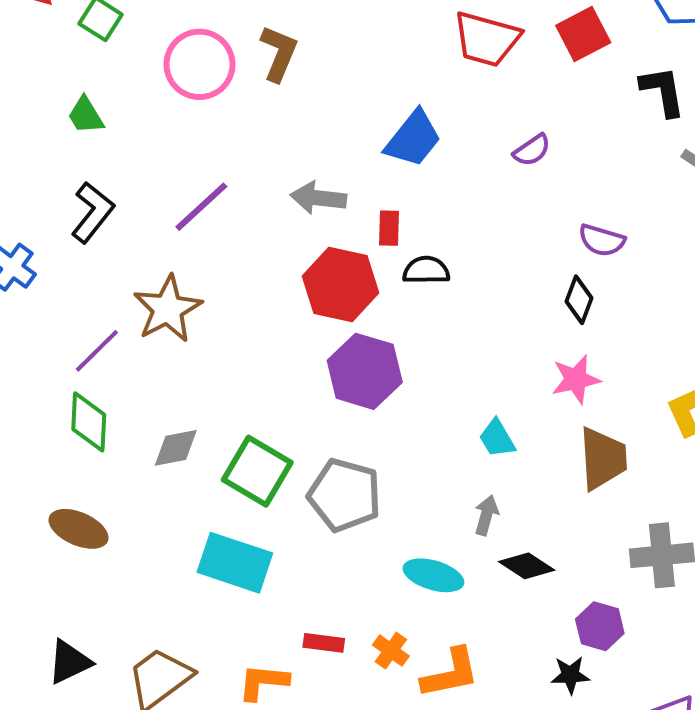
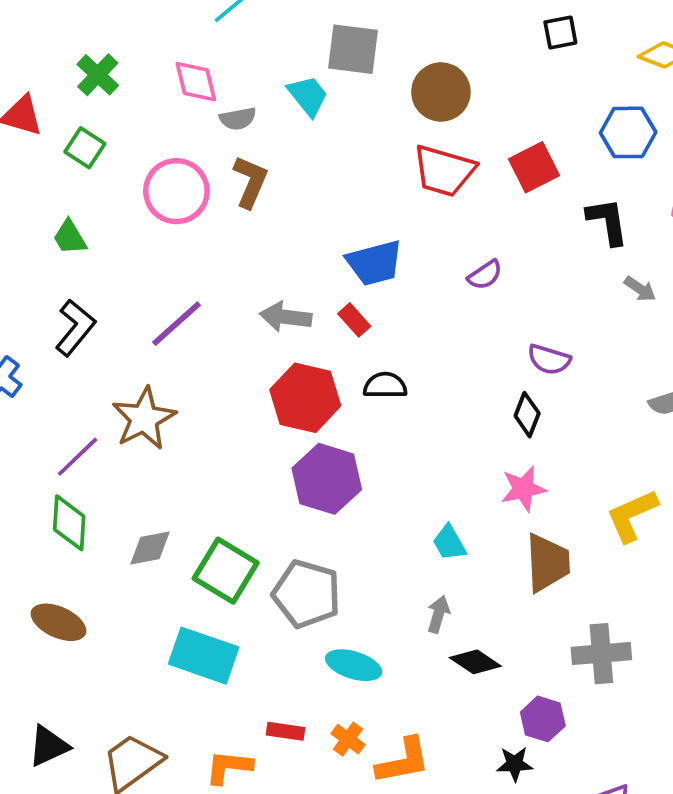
blue trapezoid: (413, 139) -> (375, 263), turned 36
red rectangle: (389, 228) -> (354, 320), moved, turned -44
cyan ellipse: (433, 575) -> (354, 665), moved

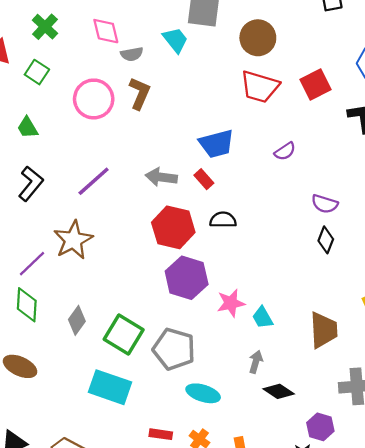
black diamond: (527, 415) -> (326, 240), moved
pink star: (523, 489) -> (231, 303), moved
gray diamond: (150, 548) -> (77, 320), turned -44

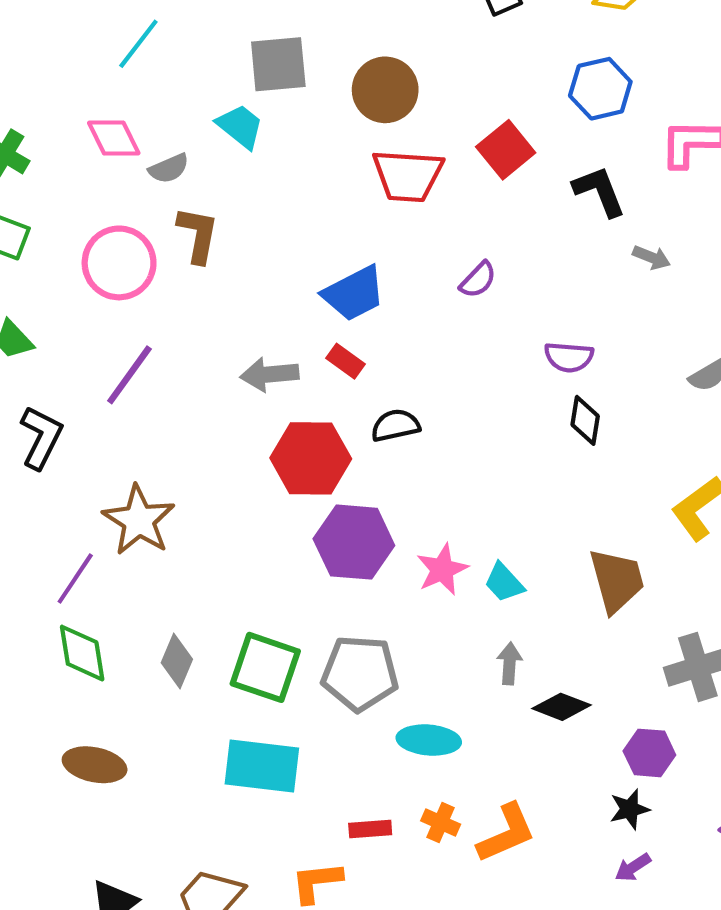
purple line: (94, 181) -> (129, 375), moved

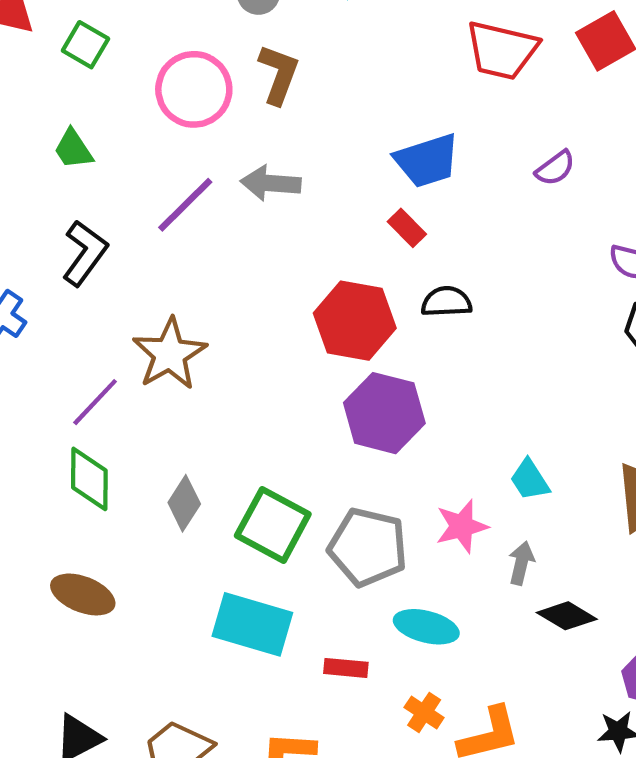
gray arrow: (269, 374) -> (271, 183), moved
pink star: (442, 569) -> (462, 526), moved
red rectangle: (370, 829) -> (346, 668), moved

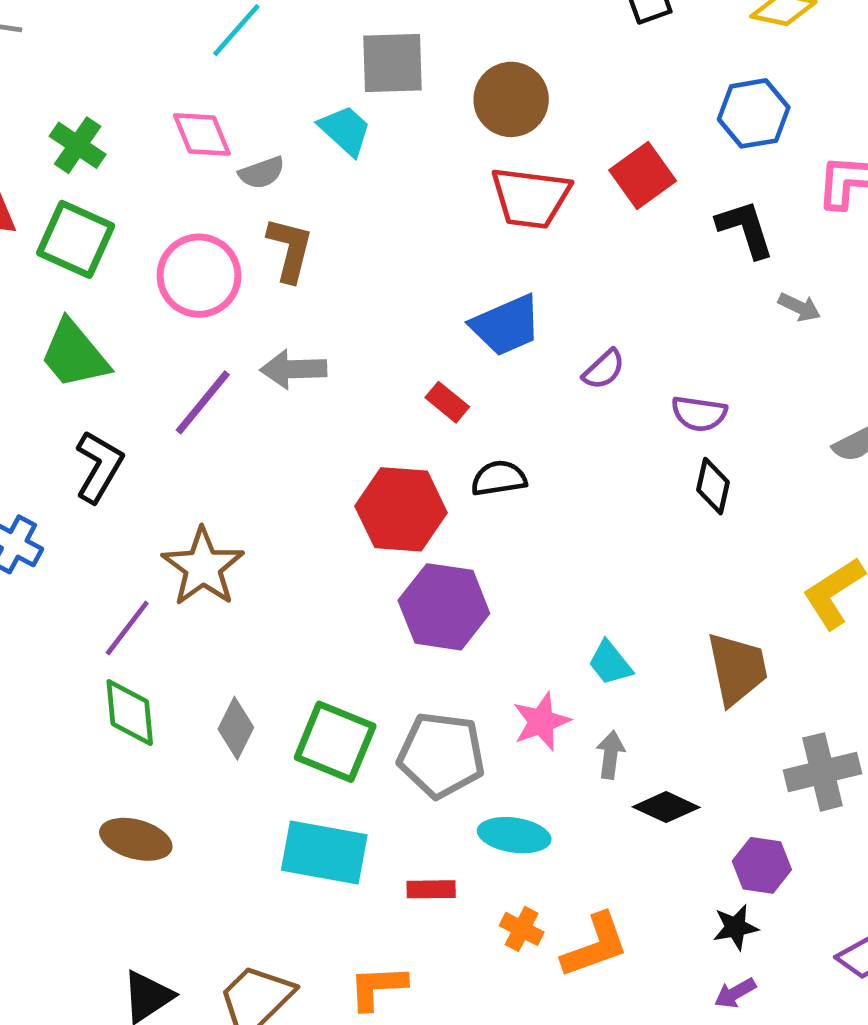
green square: (85, 45) -> (76, 239), size x1.5
green trapezoid: (73, 149) -> (74, 355), size x1.6
blue trapezoid: (427, 161) -> (506, 325), moved
purple semicircle: (555, 168) -> (604, 369), moved

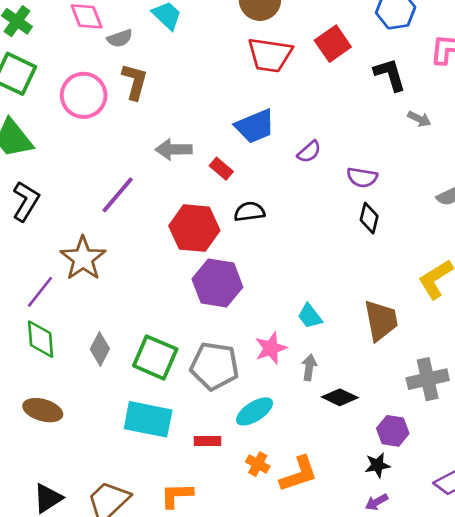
gray arrow: (293, 369) -> (174, 149), moved
purple line: (203, 402) -> (118, 195), moved
cyan ellipse: (514, 835) -> (254, 411), turned -42

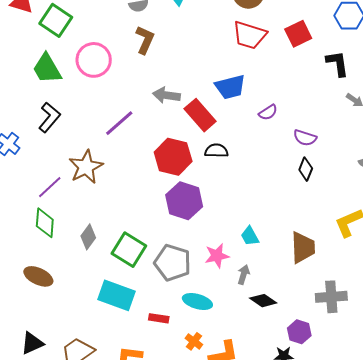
pink circle: (84, 95) -> (94, 60), moved
red rectangle: (221, 169) -> (200, 115), size x1.8
cyan ellipse: (254, 411) -> (197, 301), turned 40

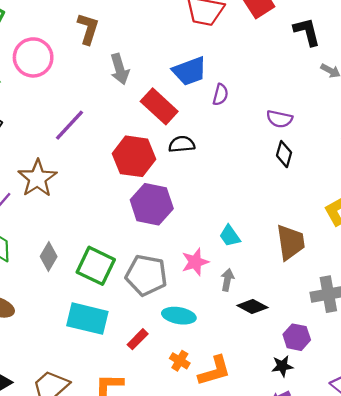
gray arrow: (166, 95) -> (120, 69), moved, turned -108
purple semicircle: (268, 112) -> (220, 95), moved, turned -36
red rectangle: (159, 318) -> (138, 339), turned -48

